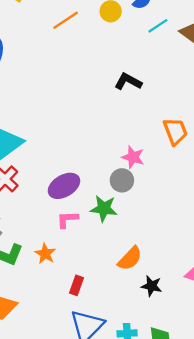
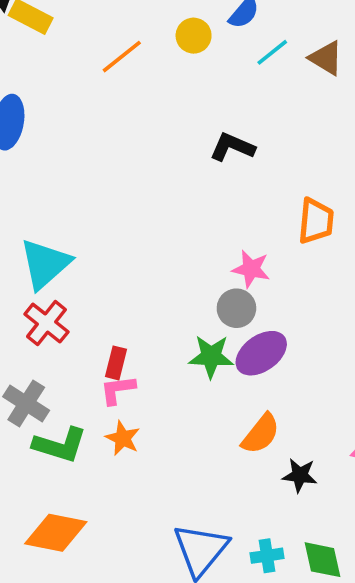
orange trapezoid: (175, 131) -> (316, 221), turned 32
purple ellipse: (64, 186) -> (261, 353), moved
pink L-shape: (67, 219) -> (118, 390), moved
red rectangle: (76, 285) -> (116, 363), moved

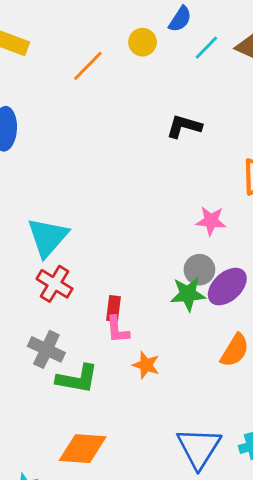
gray circle: (236, 308) -> (199, 270), moved
pink L-shape: (118, 390) -> (117, 330), turned -80
orange star: (123, 438) -> (146, 365), moved

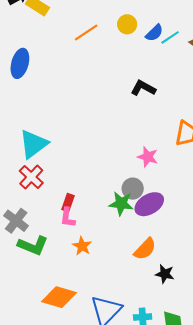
blue semicircle: (180, 19) -> (154, 33), moved
orange diamond: (83, 449) -> (59, 297), moved

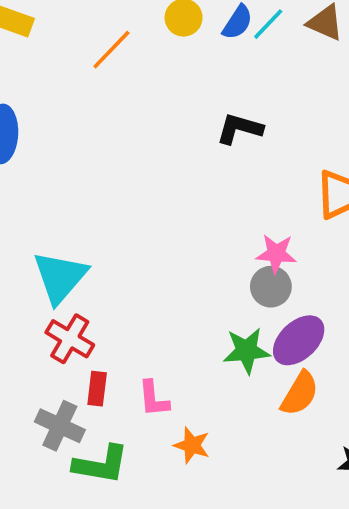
gray circle: (133, 189) -> (271, 287), moved
red rectangle: (68, 203) -> (97, 389), moved
orange semicircle: (145, 249) -> (300, 394), moved

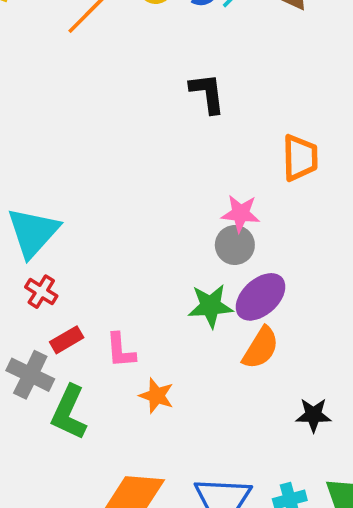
black L-shape: (240, 129) -> (207, 93), turned 66
red cross: (70, 339) -> (41, 292), size x0.7
red rectangle: (97, 389) -> (67, 340), turned 52
green L-shape: (101, 464) -> (69, 412), turned 104

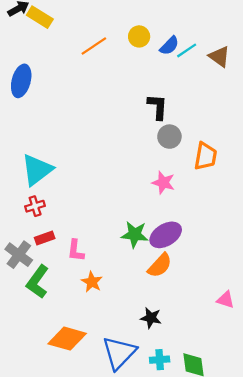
gray circle: (235, 245) -> (169, 137), moved
red cross: (41, 292) -> (35, 206), turned 30
black star: (313, 415) -> (151, 318), moved

